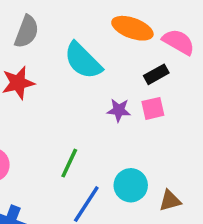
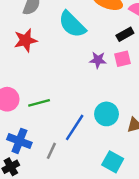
green line: (69, 163) -> (39, 103), moved, turned 50

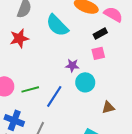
purple star: (98, 60) -> (72, 65), moved
cyan circle: (107, 114) -> (85, 82), moved
blue line: (75, 127) -> (54, 96), moved

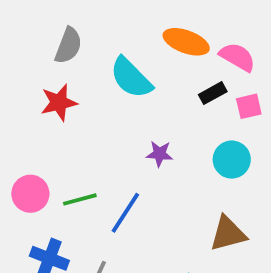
pink square: (98, 53) -> (249, 106), moved
cyan circle: (85, 82) -> (232, 160), moved
brown triangle: (108, 107) -> (228, 234), size x1.5

